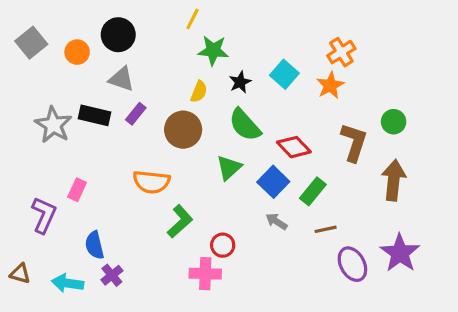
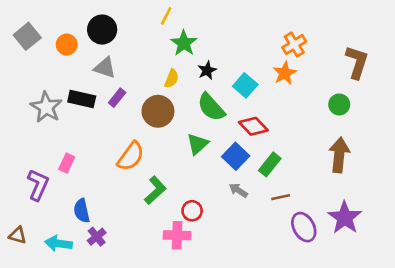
green star: (213, 51) -> (184, 43), turned 30
cyan square: (284, 74) -> (245, 85), moved
brown L-shape: (354, 142) -> (357, 62), moved
orange semicircle: (151, 182) -> (131, 156), turned -60

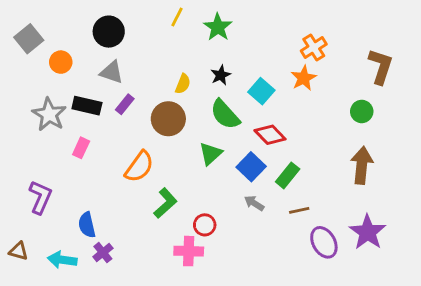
green star: (184, 43) -> (218, 27), moved
orange circle: (67, 45) -> (61, 62), moved
pink rectangle: (67, 163) -> (81, 148), moved

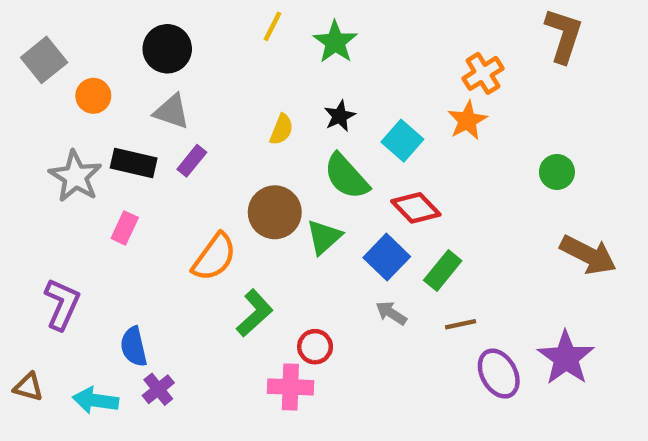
brown L-shape: (381, 66) -> (564, 35), moved
brown circle: (168, 119) -> (275, 212), moved
brown arrow: (362, 165) -> (588, 255), moved, turned 111

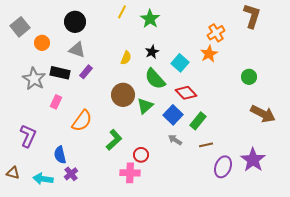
orange semicircle: (214, 257) -> (82, 121), moved
purple ellipse: (499, 374) -> (223, 167), turned 50

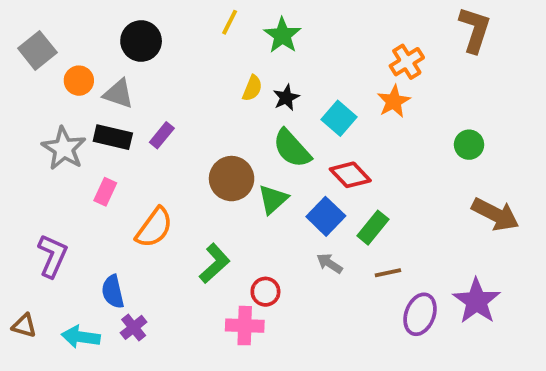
gray triangle: (77, 50) -> (118, 94), moved
yellow semicircle: (126, 58) -> (252, 88), moved

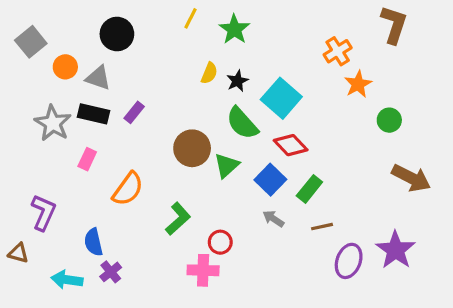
orange star: (394, 101) -> (358, 84), moved
cyan square: (339, 118) -> (281, 98), size x1.4
brown triangle: (24, 326) -> (18, 253), moved

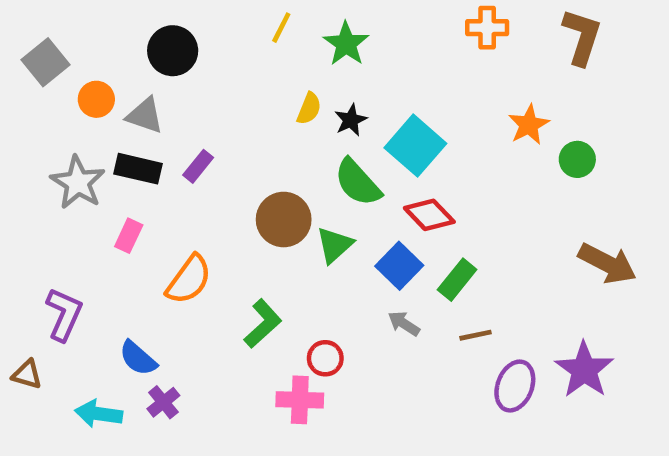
orange cross: (338, 51) -> (487, 28), moved, turned 32
green circle: (389, 120) -> (577, 159), moved
blue semicircle: (93, 242) -> (138, 358), turned -36

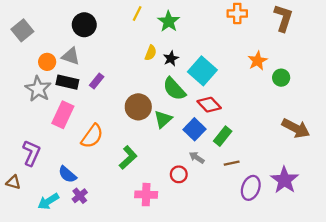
orange circle: (96, 99) -> (47, 62), moved
pink rectangle: (129, 236) -> (63, 115), size x1.6
red circle: (325, 358) -> (179, 174), moved
cyan arrow: (99, 414) -> (48, 201), turned -40

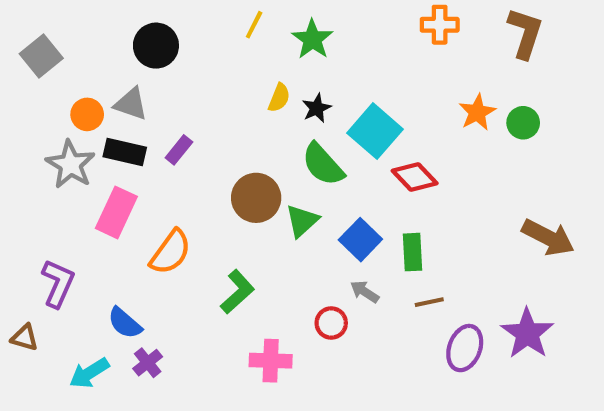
green circle: (281, 78) -> (523, 123), moved
red diamond: (209, 105) -> (415, 177), moved
green rectangle: (223, 136) -> (413, 252), turned -42

